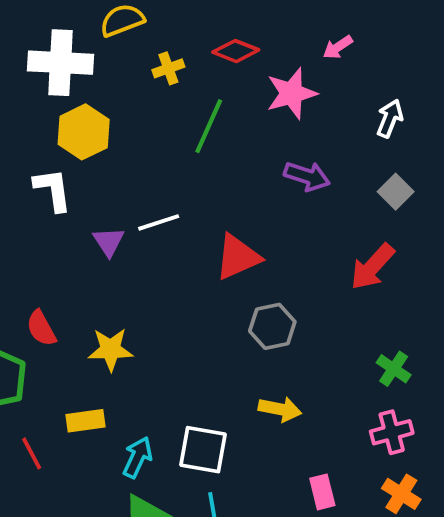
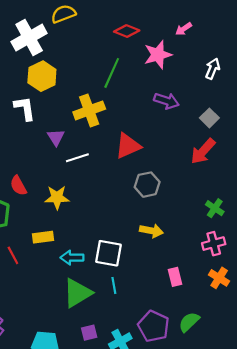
white cross: (60, 63) -> (29, 37), turned -32
yellow cross: (168, 68) -> (89, 110), moved, size x1.8
gray square: (396, 192) -> (209, 118), moved
white line: (159, 222) -> (77, 158), moved
cyan arrow: (138, 457) -> (72, 258), turned -115

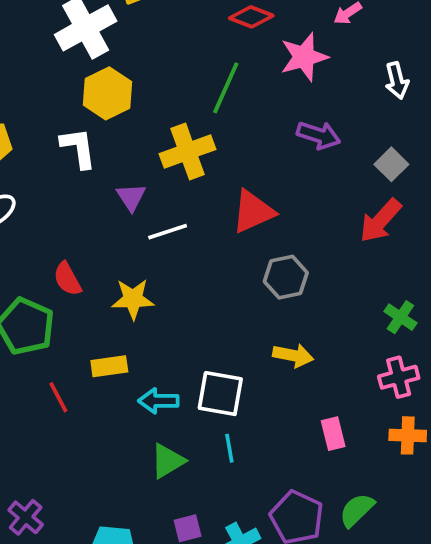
white arrow: (213, 69) -> (397, 81), turned 144
orange cross: (219, 278) -> (408, 435), turned -30
green triangle: (77, 293) -> (168, 461), size x0.7

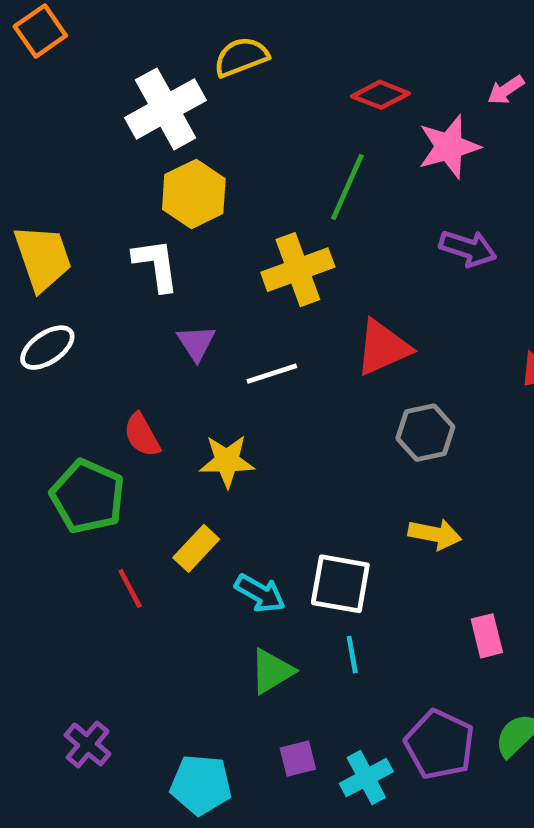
purple triangle: (131, 197) -> (196, 343), moved
yellow rectangle: (109, 366) -> (196, 548), turned -39
cyan arrow: (158, 401) -> (260, 593), turned -150

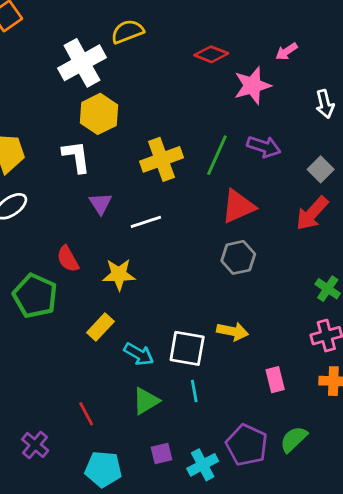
green line: (347, 187) -> (217, 155), moved
red triangle: (383, 348) -> (238, 206), moved
yellow arrow: (435, 534) -> (233, 331), moved
red line: (130, 589) -> (86, 414), moved

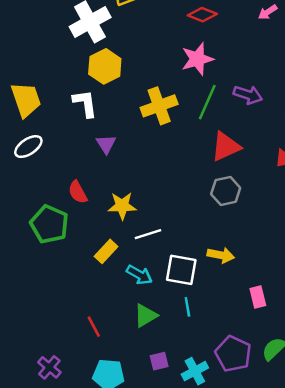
pink star: (252, 86) -> (197, 59), moved
white line: (146, 222) -> (148, 234), moved
purple cross: (35, 445) -> (49, 367), moved

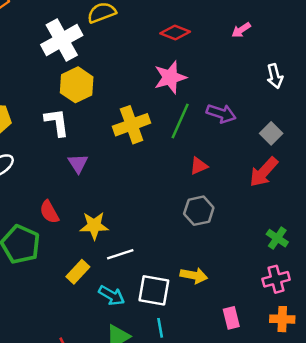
red triangle: (226, 147) -> (199, 166), size x0.6

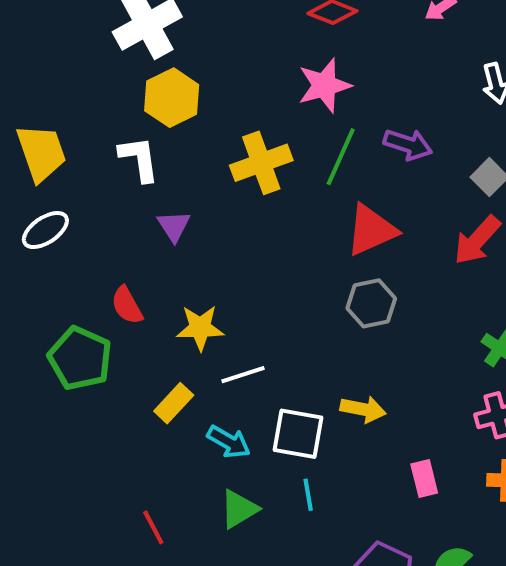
red triangle: (199, 166) -> (371, 230), size x1.8

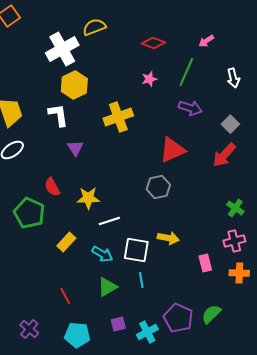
pink star: (324, 85) -> (149, 79), size x0.6
green line: (341, 157) -> (186, 72), moved
gray hexagon: (371, 303) -> (158, 187), moved
yellow rectangle: (174, 403) -> (66, 242), moved
pink rectangle: (424, 478) -> (205, 263), moved

